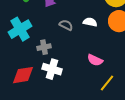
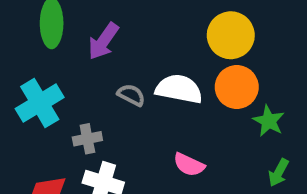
white semicircle: (90, 22) -> (179, 89), size x1.6

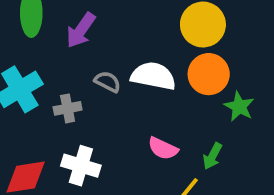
gray cross: (87, 139) -> (68, 108), moved
green arrow: (279, 173) -> (212, 156), moved

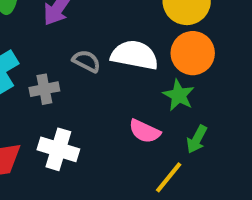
green star: (239, 107) -> (179, 95), moved

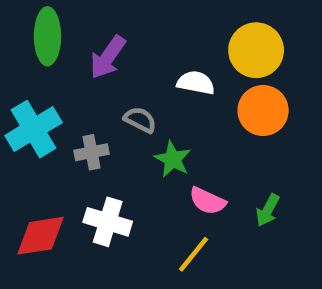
white semicircle: (135, 55) -> (196, 83), moved, size x0.7
green star: (179, 95) -> (173, 159), moved
yellow line: (169, 177) -> (194, 254), moved

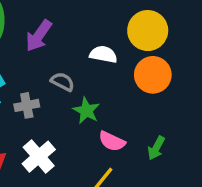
white cross: (108, 222) -> (39, 157), turned 32

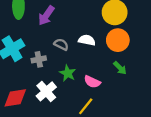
white semicircle: (103, 54) -> (87, 40), moved
green star: (86, 111) -> (68, 73), moved
green arrow: (156, 148) -> (120, 68), moved, turned -72

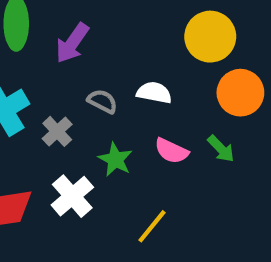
orange circle: (118, 40) -> (240, 93), moved
gray cross: (39, 59) -> (57, 131), turned -32
pink semicircle: (92, 82) -> (171, 151), moved

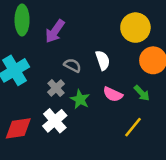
white semicircle: (154, 93) -> (103, 60), turned 60
gray cross: (57, 131) -> (56, 88), moved
yellow line: (152, 226) -> (133, 127), moved

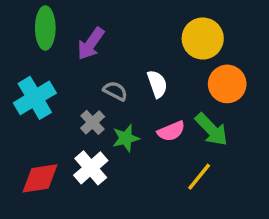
green arrow: (142, 93) -> (211, 129), size x1.5
pink semicircle: (113, 94) -> (171, 131), turned -48
green star: (80, 99) -> (126, 138), turned 30

